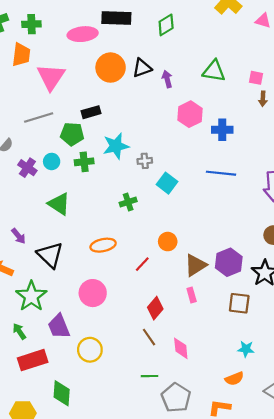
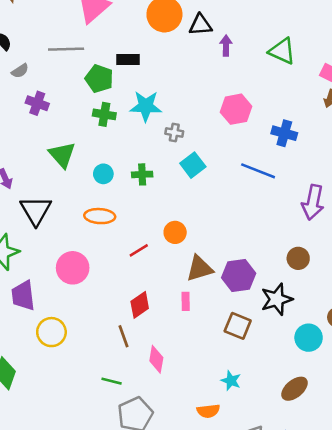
pink hexagon: (190, 114) -> (236, 109), moved
blue cross: (222, 130) -> (284, 133), moved
cyan circle: (52, 161) -> (103, 174), moved
purple cross: (27, 168) -> (37, 103), turned -30

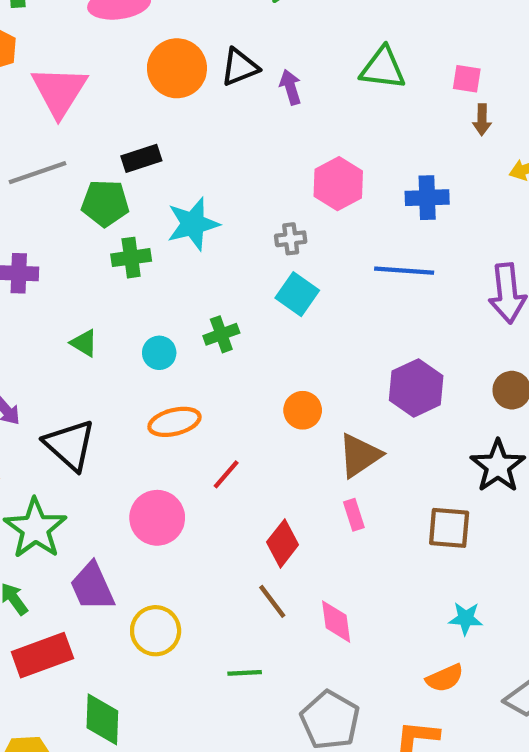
gray cross: (174, 132) -> (291, 239), moved
green triangle: (62, 155) -> (84, 343), size x0.6
red line: (139, 250) -> (226, 474), moved
purple hexagon: (239, 275) -> (416, 388), moved
green line: (112, 381) -> (245, 673), moved

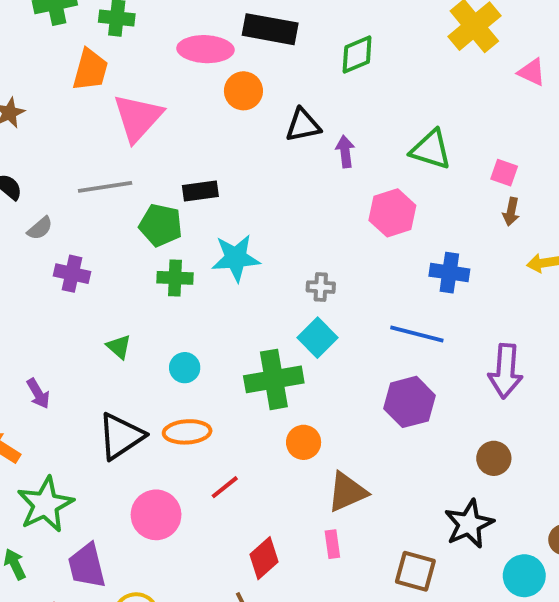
orange circle: (177, 68) -> (243, 91), moved, size x0.7
pink hexagon: (338, 184) -> (392, 213), moved
green cross: (221, 334) -> (274, 379), moved, size x1.8
purple hexagon: (416, 388) -> (410, 402), moved
black triangle: (70, 445) -> (121, 436), moved, turned 34

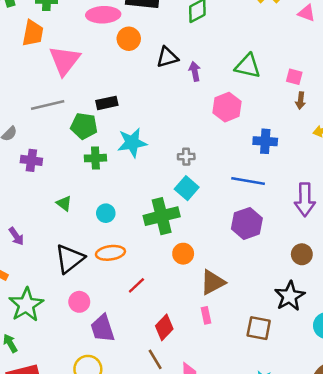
pink circle: (156, 515) -> (79, 302), moved, size x0.7
purple trapezoid: (87, 566) -> (103, 328), moved

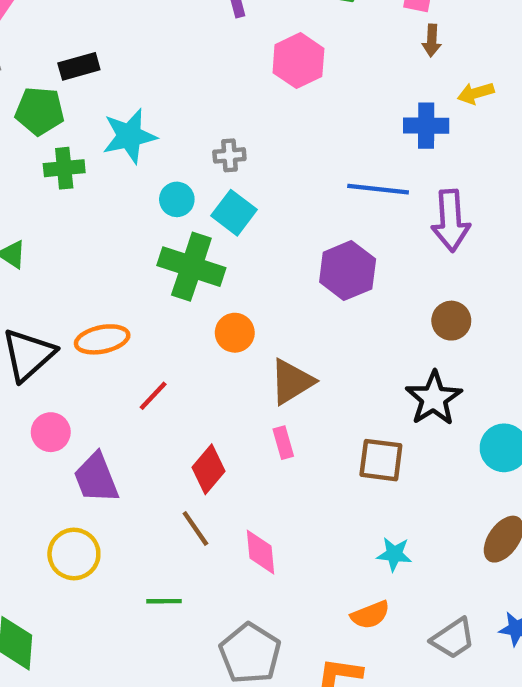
blue cross: (265, 141) -> (426, 126), moved
blue line: (248, 181) -> (378, 189), moved
cyan circle: (106, 213) -> (177, 199), moved
green cross: (162, 216) -> (191, 267), turned 36

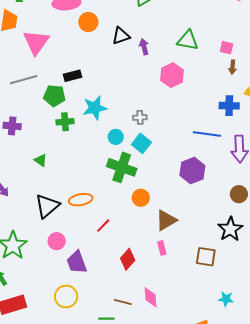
brown line: (195, 529) -> (123, 302), moved, turned -42
cyan star: (394, 554) -> (226, 299), moved

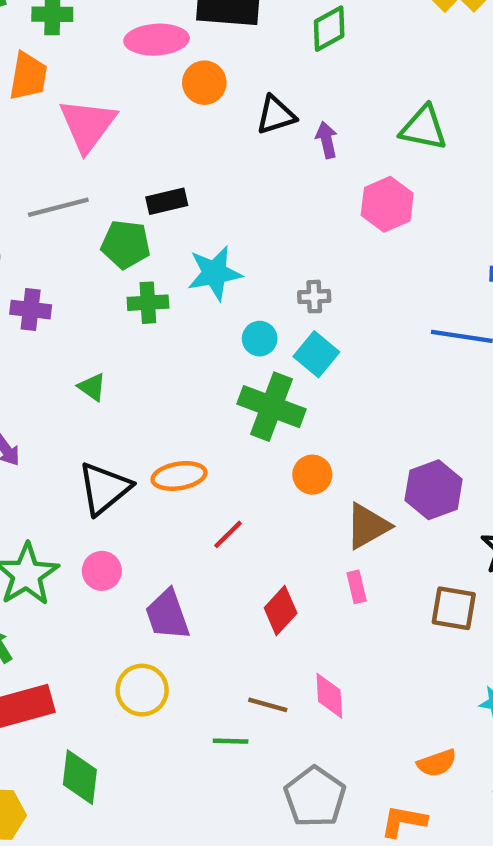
purple hexagon: (192, 171) -> (434, 490), moved
pink circle: (57, 241) -> (102, 571), moved

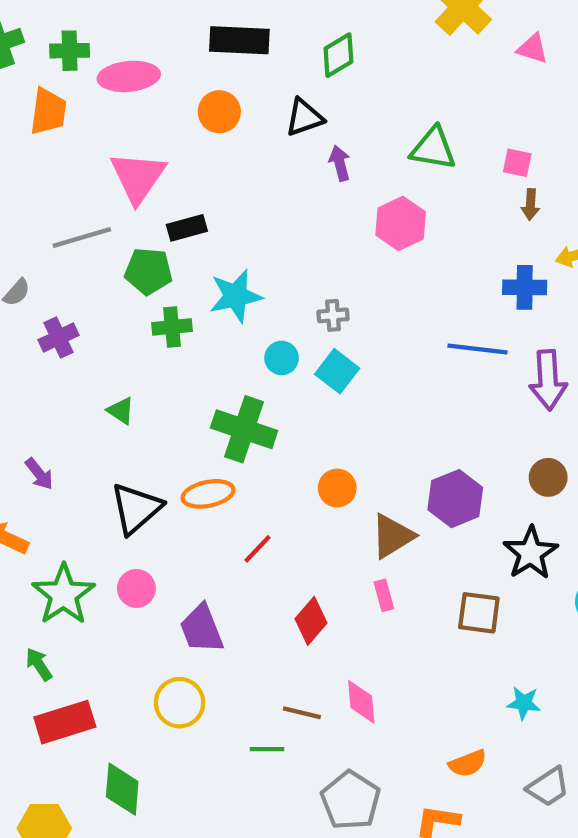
pink ellipse: (157, 40) -> (129, 76), moved
black triangle: (276, 115) -> (304, 117), moved
pink triangle: (88, 125) -> (138, 177), moved
purple cross: (31, 310) -> (58, 338), turned -30
green cross: (272, 407) -> (244, 429), moved

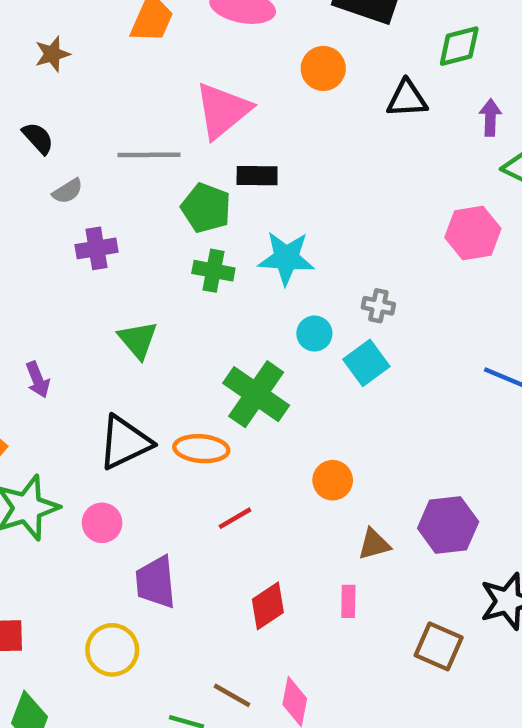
purple arrow: (340, 163) -> (490, 118), moved
green triangle: (121, 411) -> (138, 340), size x1.4
brown triangle: (392, 536) -> (374, 544), size x0.7

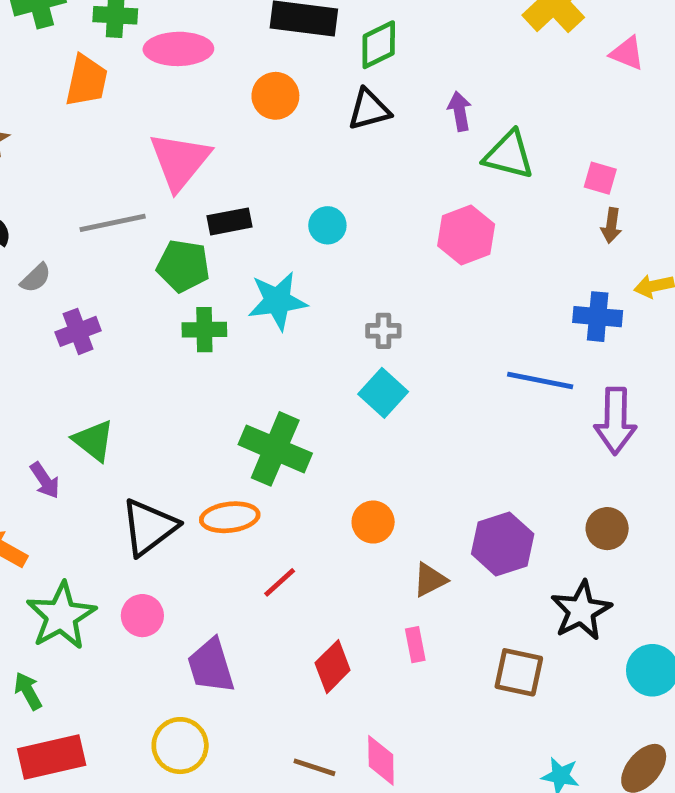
green diamond: (459, 46) -> (379, 45), moved
cyan circle: (314, 334) -> (327, 225), moved
green triangle: (138, 340) -> (94, 441), moved

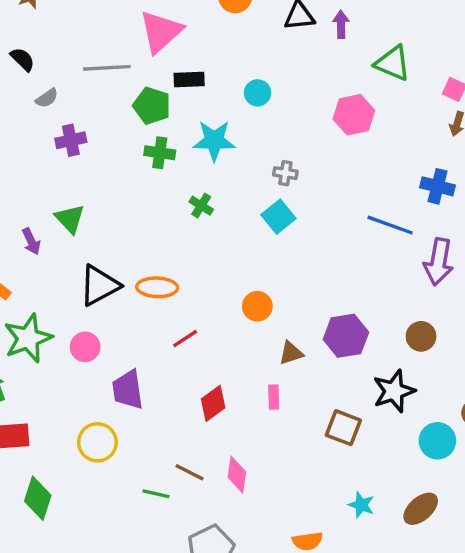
purple arrow: (460, 111) -> (341, 24), moved
green cross: (275, 449) -> (201, 206), moved, size x0.5

